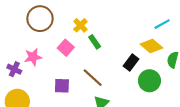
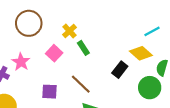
pink star: (33, 57) -> (21, 62), turned -30
green circle: (149, 81) -> (150, 88), moved

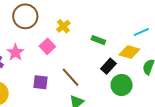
green rectangle: (83, 48) -> (98, 40), moved, turned -40
yellow diamond: (141, 53) -> (129, 52), turned -30
green circle: (150, 88) -> (122, 85), moved

